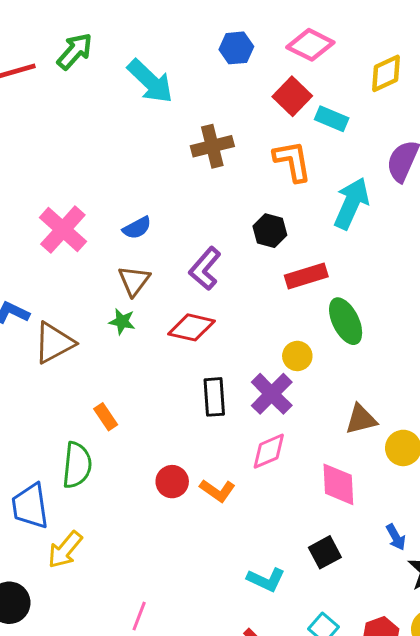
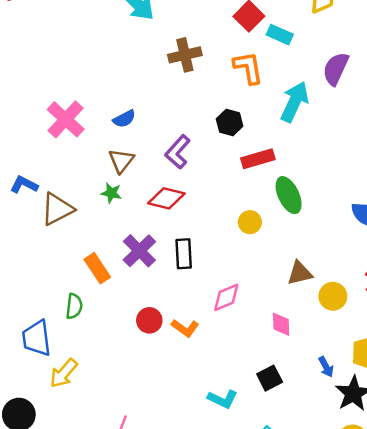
purple cross: (272, 394) -> (139, 251), moved
orange rectangle: (106, 417) -> (97, 268), size x1.4
green semicircle: (77, 465) -> (74, 306), size x0.7
pink diamond: (338, 484) -> (281, 324), size x0.7

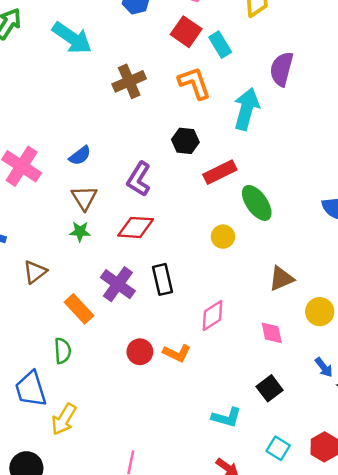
cyan rectangle: (280, 35) -> (220, 45), turned 45
brown triangle: (57, 209) -> (35, 272), moved, size x0.7
yellow circle: (333, 296) -> (320, 312), moved

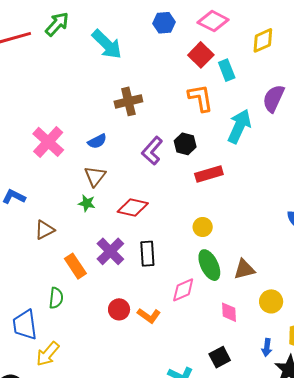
brown cross: (129, 81) -> (128, 101), moved
purple L-shape: (139, 179) -> (152, 151), moved
green ellipse: (257, 203) -> (209, 265), moved
blue arrow: (324, 367) -> (267, 347), turned 36

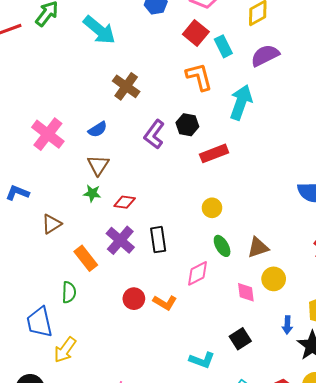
purple semicircle: (273, 98) -> (265, 55), moved, turned 44
brown cross: (128, 101) -> (126, 86), turned -36
red diamond: (133, 208) -> (125, 202), moved, size x0.7
green ellipse: (209, 265) -> (222, 246), size x0.7
yellow circle: (271, 301) -> (274, 279), moved

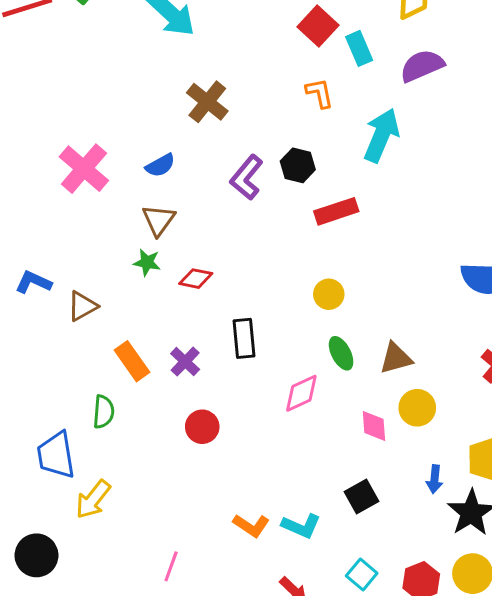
orange L-shape: (199, 77) -> (320, 93), size x0.7
blue L-shape: (17, 193) -> (33, 282), moved
purple cross: (120, 240) -> (185, 362), moved, size x0.7
orange L-shape: (165, 302) -> (251, 526), moved

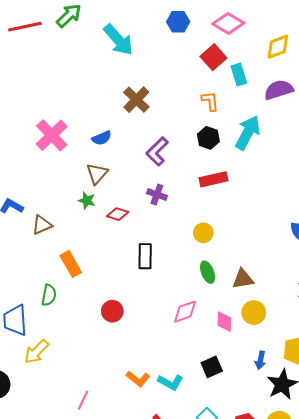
black hexagon: (298, 165) -> (208, 138), moved
purple cross: (185, 362) -> (157, 194), moved, turned -30
pink diamond: (301, 393) -> (185, 312), moved

